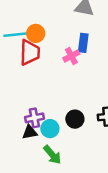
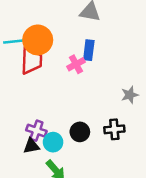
orange circle: (36, 33) -> (38, 40), size x1.5
purple cross: (34, 118) -> (36, 131), turned 30

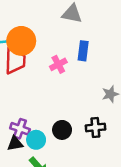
blue rectangle: (89, 50) -> (83, 51), moved

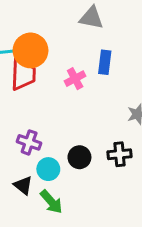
purple cross: (20, 129) -> (29, 142), moved
black triangle: (15, 144) -> (23, 185), moved, turned 49

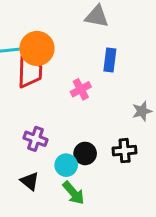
pink cross: (75, 79) -> (81, 89), moved
cyan circle: (48, 169) -> (66, 165), moved
green arrow: (51, 202) -> (73, 193), moved

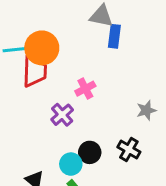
blue rectangle: (110, 60) -> (114, 36), moved
purple cross: (36, 139) -> (62, 115), moved, turned 30
black cross: (125, 151) -> (129, 150), turned 35

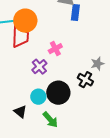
black cross: (129, 150) -> (85, 80), moved
black circle: (90, 152) -> (58, 93), size x1.5
cyan circle: (71, 164) -> (38, 97), moved

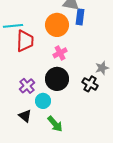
orange circle: (25, 21) -> (57, 25), moved
purple cross: (39, 67) -> (27, 86), moved
black circle: (58, 93) -> (57, 79), moved

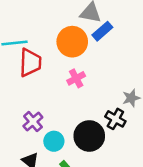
blue rectangle: (80, 17) -> (102, 31), turned 42
black circle: (57, 79) -> (89, 136), moved

